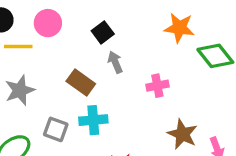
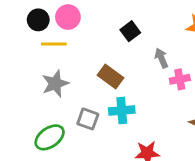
pink circle: (48, 23) -> (68, 17), moved
gray arrow: (115, 62) -> (161, 58), moved

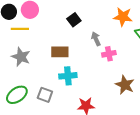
brown rectangle: (110, 76) -> (60, 52), turned -36
gray star: (55, 84) -> (21, 57), turned -30
gray square: (88, 119) -> (45, 95), moved

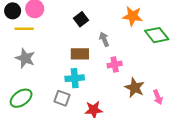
brown rectangle: (60, 52) -> (80, 54), moved
pink cross: (109, 54) -> (115, 65), moved
gray square: (45, 95) -> (62, 98), moved

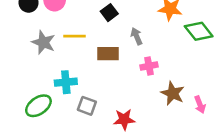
yellow line: (24, 29) -> (74, 36), moved
gray star: (25, 58) -> (43, 42), moved
cyan cross: (75, 78) -> (66, 82), moved

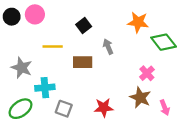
gray star: (43, 42) -> (22, 68), moved
pink cross: (149, 66) -> (147, 73), moved, turned -32
red star: (124, 119) -> (104, 108), moved

